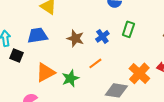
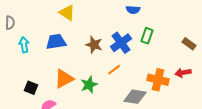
blue cross: (102, 36) -> (121, 43), size x1.5
black square: (16, 55) -> (31, 88), moved
orange cross: (139, 73) -> (158, 80), turned -30

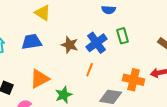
green rectangle: (147, 36) -> (123, 36), turned -35
orange line: (114, 70) -> (90, 70), turned -32
green star: (89, 85) -> (64, 95), moved

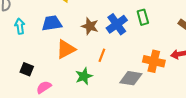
orange line: (90, 70) -> (102, 55), moved
orange triangle: (40, 79) -> (66, 49), moved

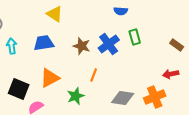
orange triangle: (66, 49) -> (50, 78), moved
orange cross: (154, 61) -> (155, 97), moved, turned -35
black square: (27, 69) -> (19, 89), size x1.5

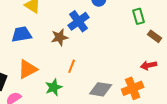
green rectangle: (135, 37) -> (139, 16), moved
blue cross: (109, 44) -> (79, 21), moved
brown star: (82, 46) -> (60, 37), turned -30

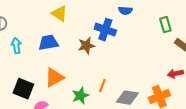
blue cross: (79, 21) -> (105, 30), turned -35
orange line: (72, 66) -> (102, 86), moved

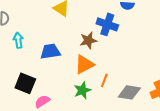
blue trapezoid: (48, 43) -> (50, 51), moved
orange triangle: (54, 78) -> (84, 64), moved

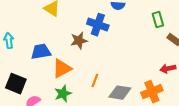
orange triangle: (84, 64) -> (62, 69), moved
green star: (82, 90) -> (63, 94), moved

